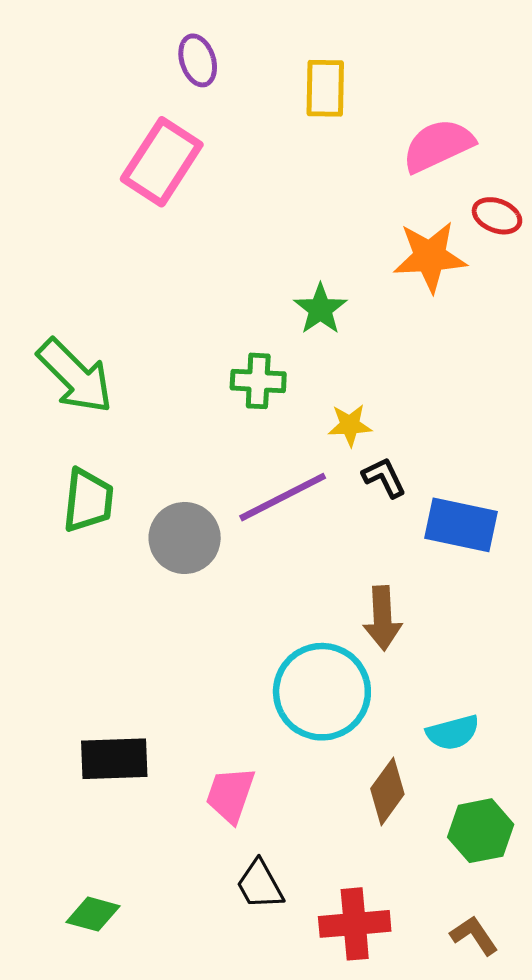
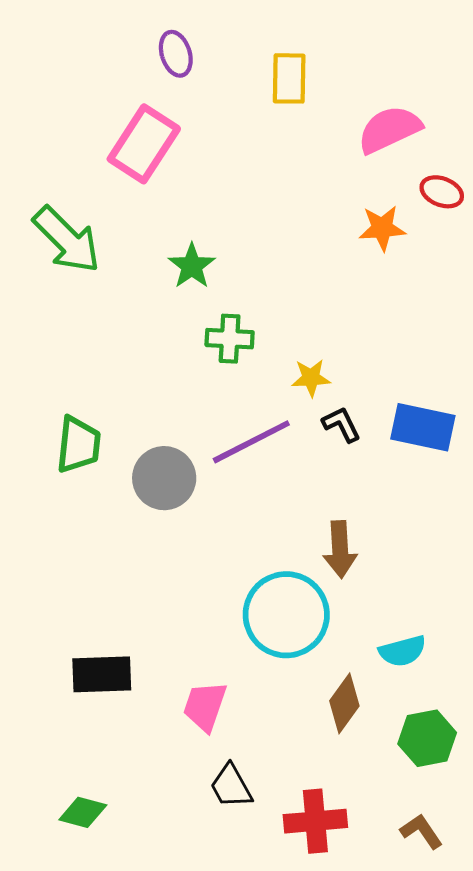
orange star: (430, 257) -> (382, 228), size x0.7
green star: (320, 309) -> (192, 266), moved
green arrow: (75, 376) -> (67, 240), moved
blue rectangle: (461, 525) -> (423, 427), moved

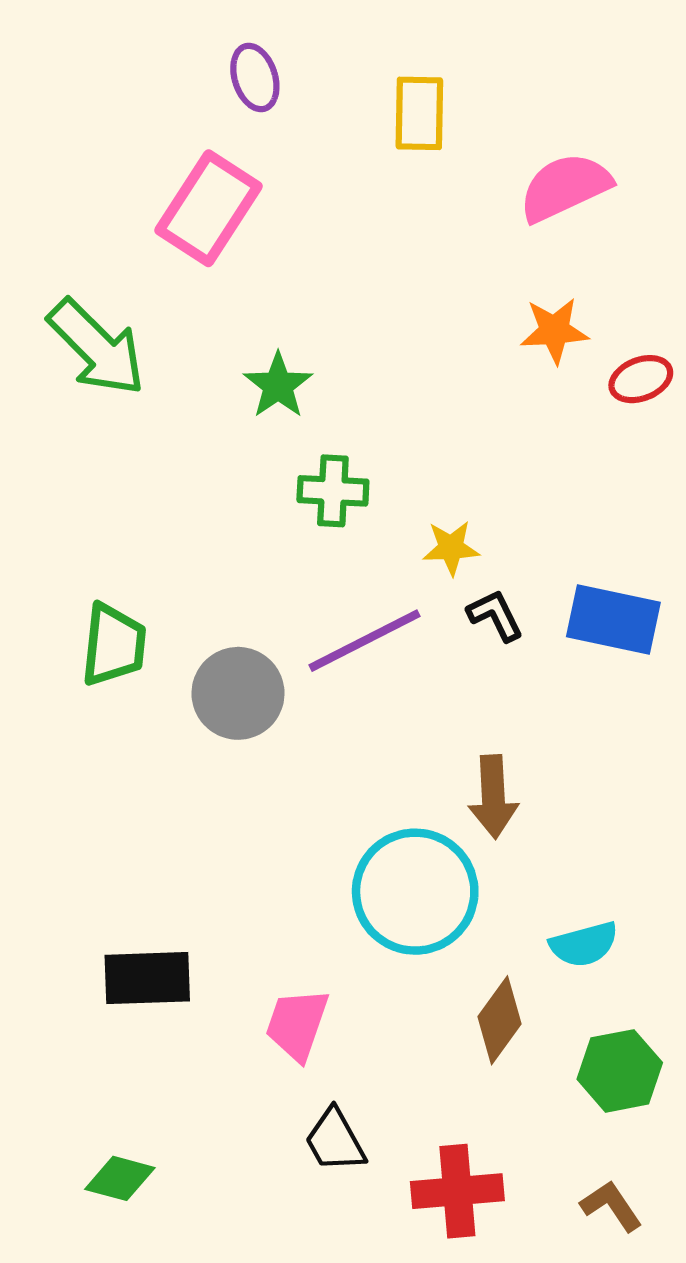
red ellipse: (442, 192) -> (641, 379), moved, turned -42

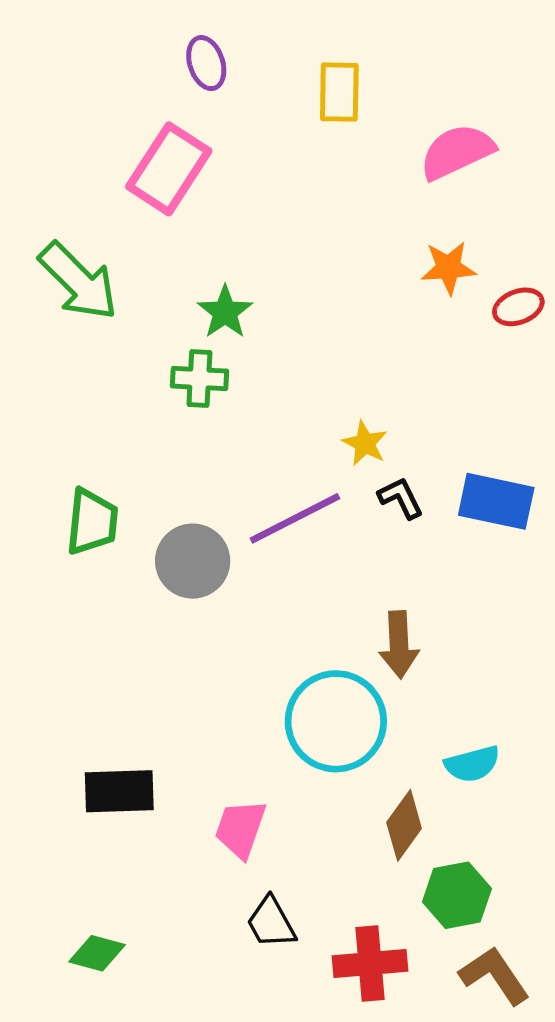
green cross: (333, 491) -> (199, 379), moved
yellow star: (451, 548) -> (365, 443), turned 30
green hexagon: (620, 1071) -> (457, 895), moved
brown L-shape: (611, 1206) -> (494, 975), size x1.4

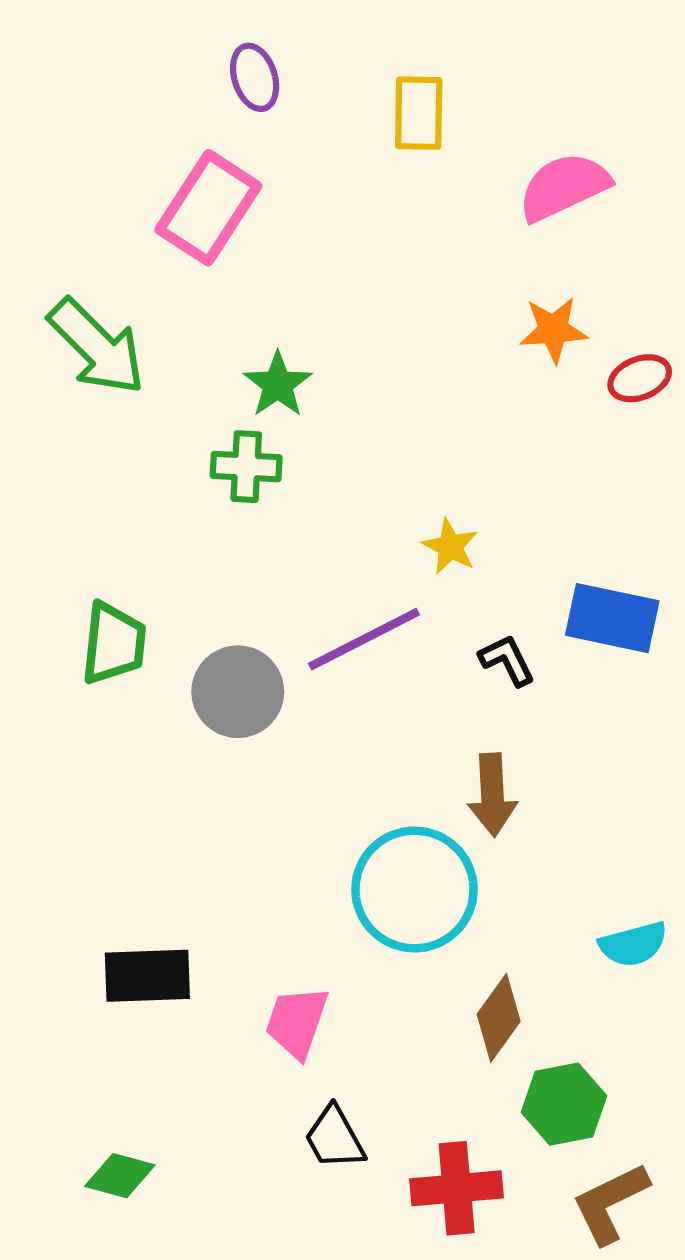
black L-shape: (401, 498) -> (507, 660), moved
cyan semicircle: (472, 764) -> (633, 944), moved
brown L-shape: (494, 975) -> (610, 1203), turned -82

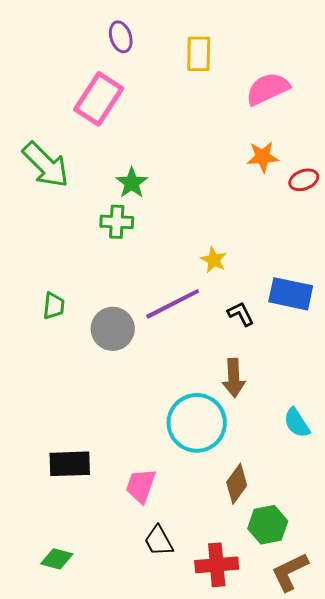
green trapezoid: (114, 643) -> (54, 306), size x0.7
cyan semicircle: (633, 944) -> (297, 423), moved, turned 72

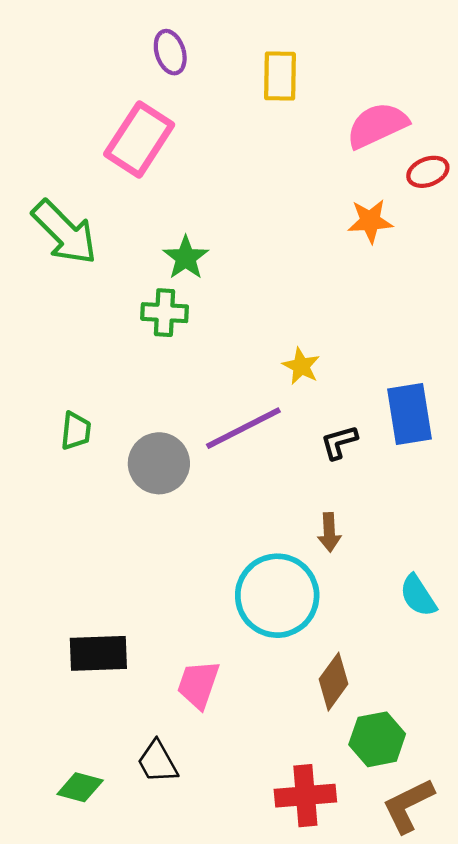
red ellipse: (304, 180) -> (428, 172), moved
blue rectangle: (291, 294) -> (410, 414), turned 69
black L-shape: (241, 314) -> (339, 442), turned -80
brown arrow: (234, 378) -> (329, 532), size x0.7
black trapezoid: (159, 541) -> (157, 762), moved

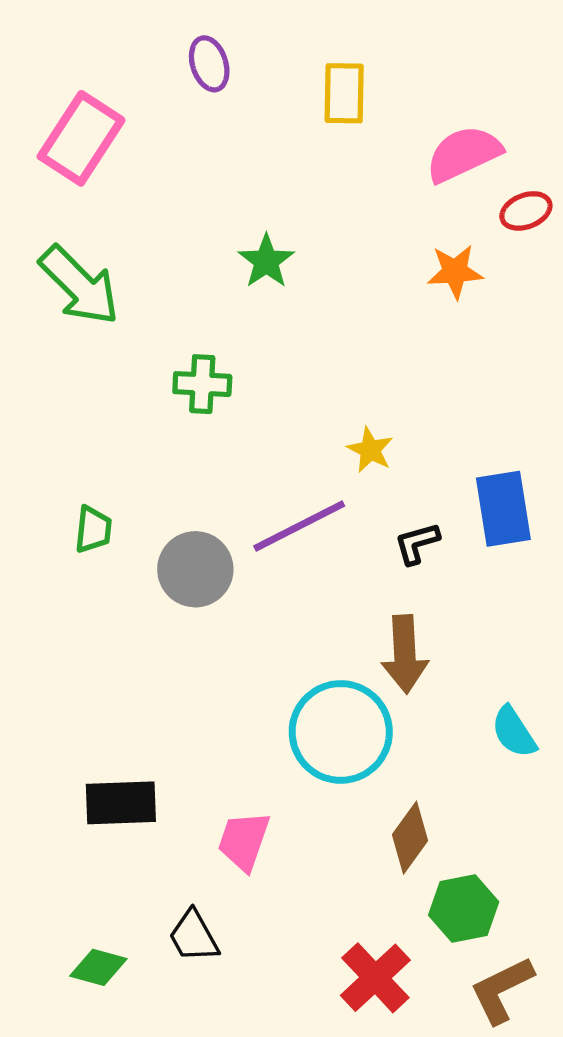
pink rectangle: (139, 139) -> (81, 138), moved
green star: (186, 258) -> (266, 261), moved
brown arrow: (329, 532) -> (405, 654), size x1.6
red cross: (305, 796) -> (375, 978), turned -38

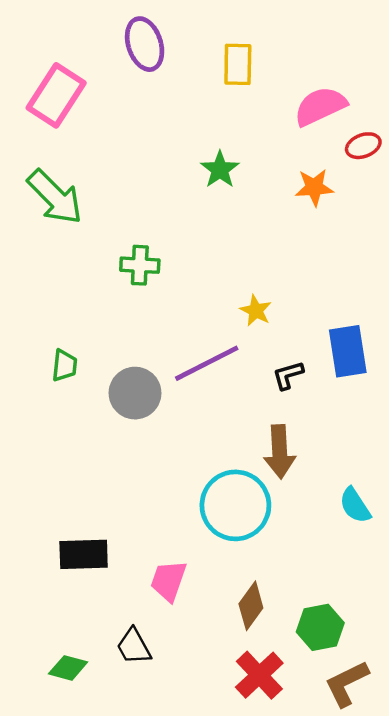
purple ellipse: (209, 64) -> (145, 44), size x1.4
green star: (266, 261) -> (220, 170), moved
brown diamond: (410, 838) -> (251, 606), moved

